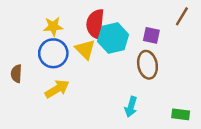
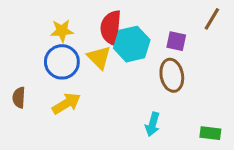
brown semicircle: (16, 74) -> (19, 98), moved

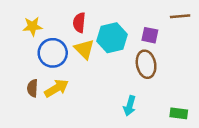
brown line: (212, 19) -> (180, 16), turned 54
red semicircle: (111, 28) -> (79, 23), moved, size x0.7
yellow star: (62, 31) -> (33, 26), moved
brown semicircle: (19, 98) -> (33, 88), moved

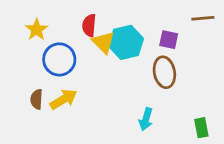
yellow star: (33, 26) -> (37, 30), turned -30
yellow triangle: (84, 49) -> (103, 42), moved
green rectangle: (179, 113) -> (201, 128), turned 72

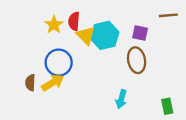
yellow star: (37, 30) -> (54, 25), moved
blue circle: (59, 59) -> (59, 63), moved

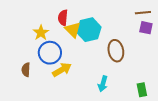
yellow star: (54, 25) -> (41, 33), moved
purple square: (140, 33) -> (146, 28), moved
yellow arrow: (53, 83) -> (62, 70), moved

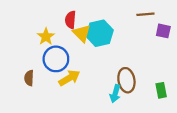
brown line: (143, 13) -> (145, 14), moved
brown ellipse: (116, 51) -> (126, 80), moved
green rectangle: (142, 90) -> (161, 90), moved

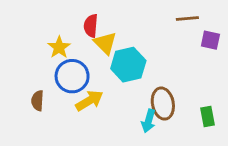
cyan hexagon: (100, 33) -> (128, 65), moved

